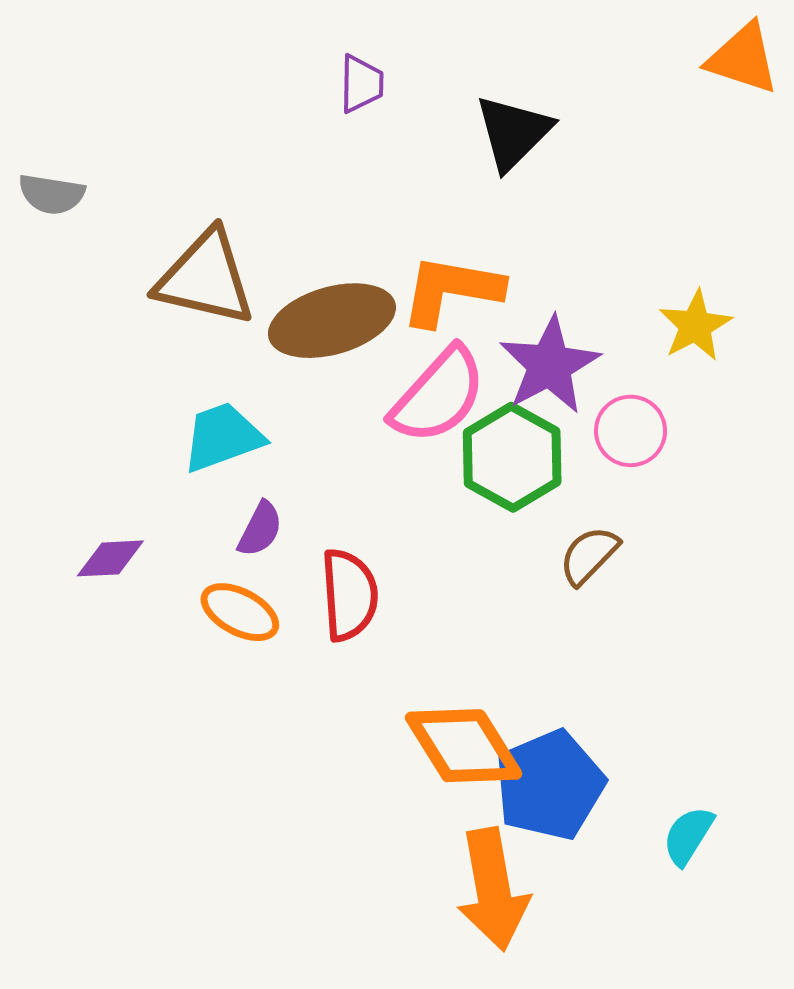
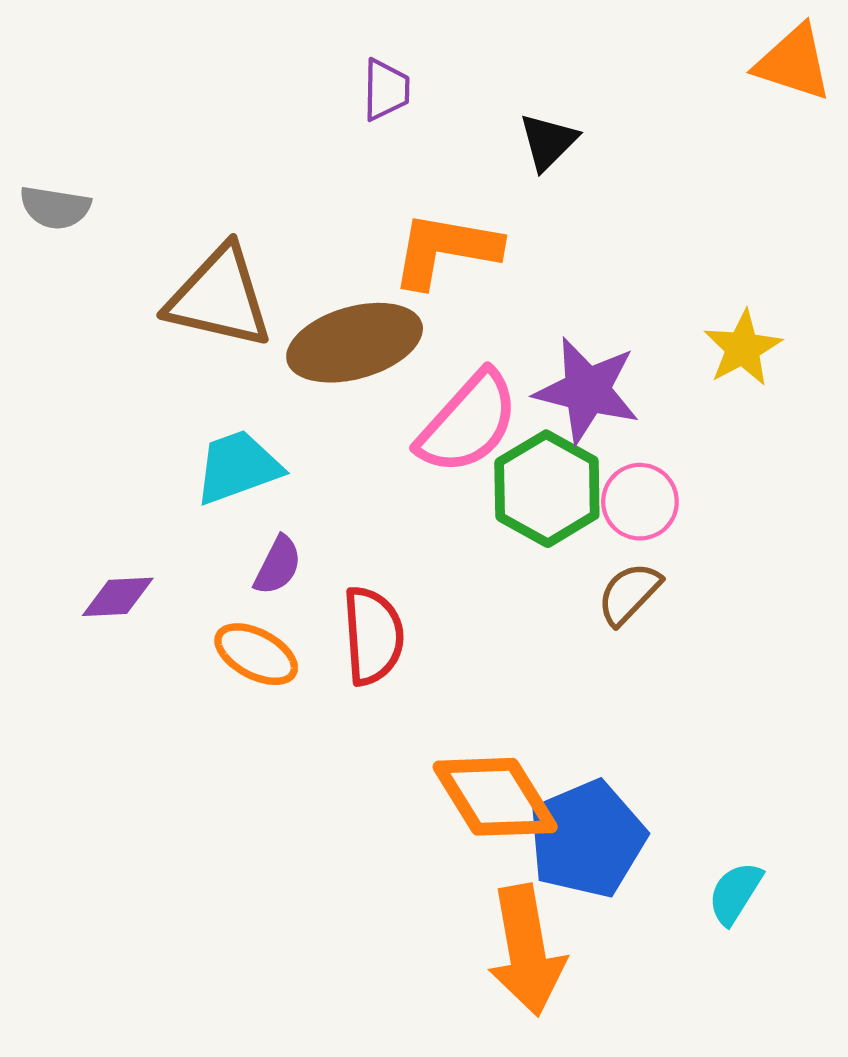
black triangle: (513, 132) -> (548, 142), size x0.7
orange L-shape: (451, 290) -> (445, 250), moved
purple star: (550, 365) -> (587, 390), turned -30
pink circle: (631, 431) -> (640, 502), moved

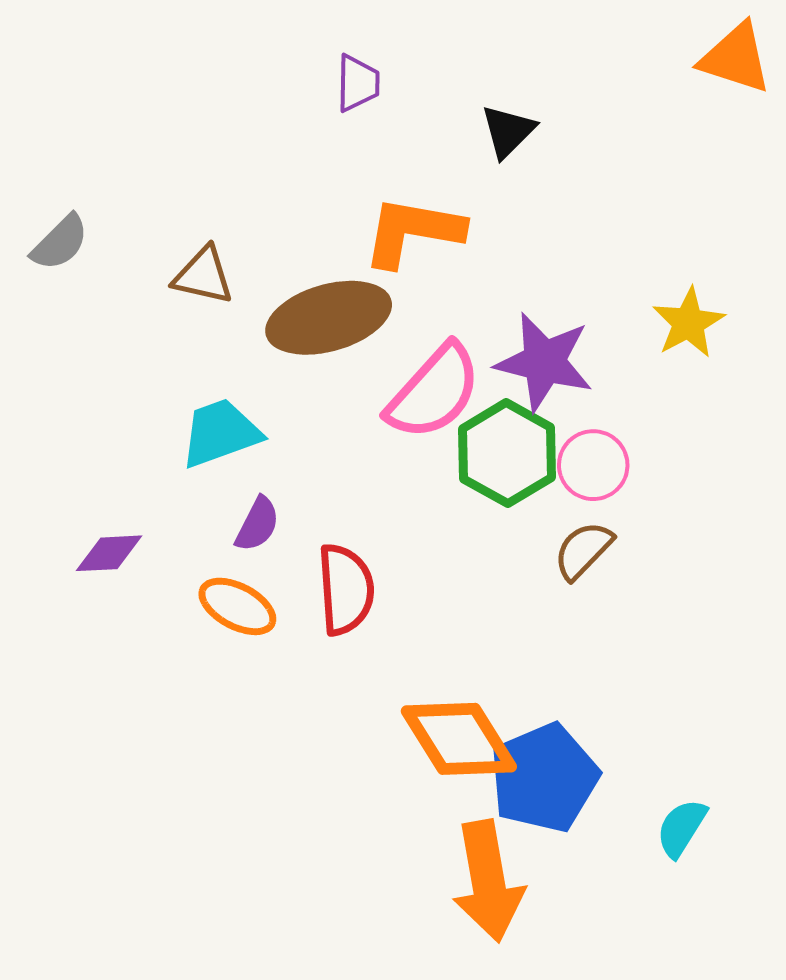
gray semicircle: (55, 208) -> (60, 243), moved, turned -54
brown triangle: (219, 297) -> (203, 276), size x0.6

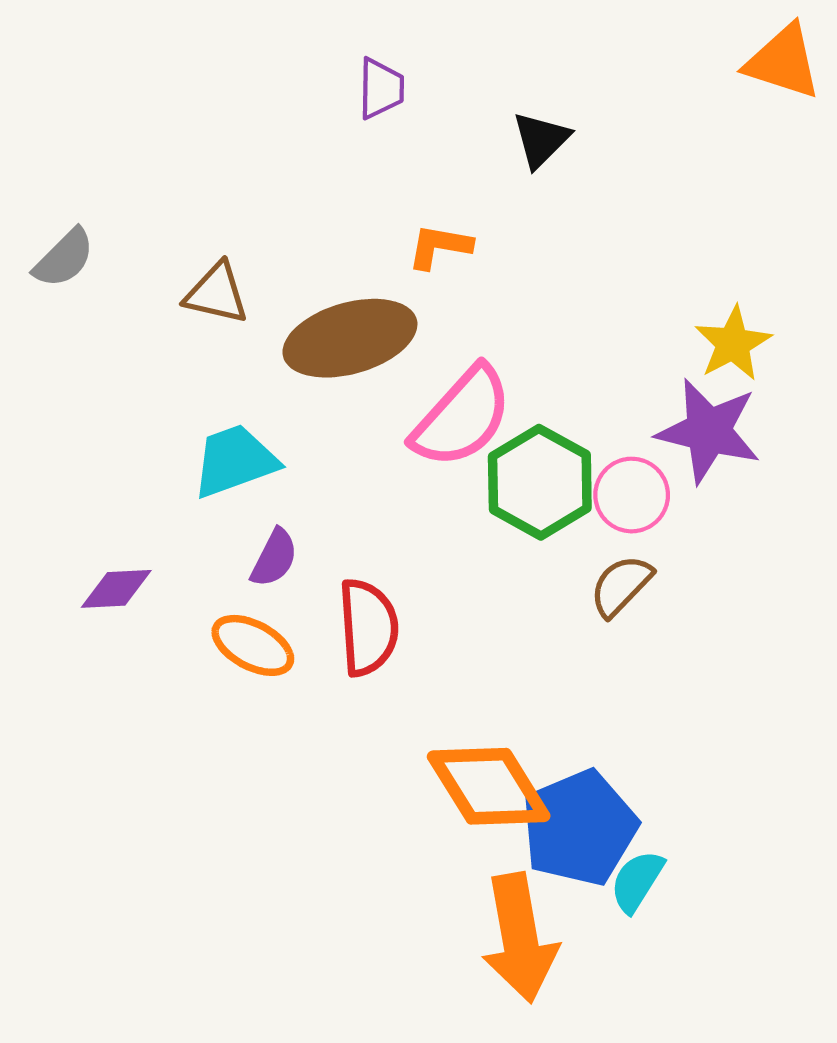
orange L-shape: (413, 232) -> (440, 246), size x0.6
purple star: (544, 362) -> (708, 431), moved
cyan semicircle: (681, 828) -> (637, 881), moved

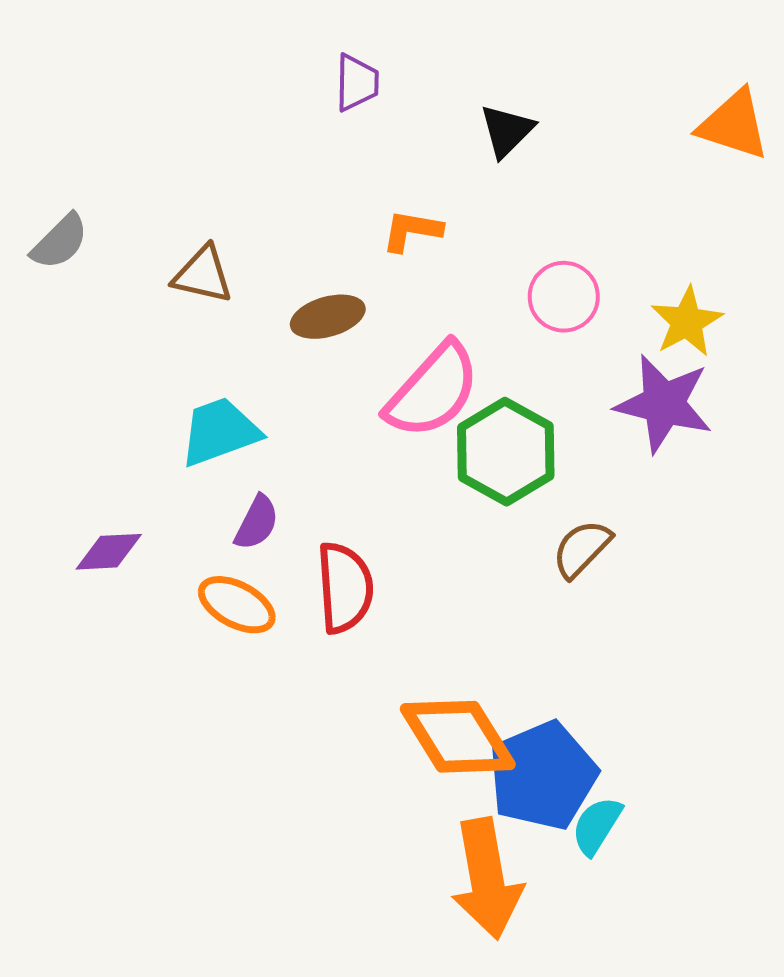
orange triangle: (783, 62) -> (734, 125), moved
brown ellipse: (350, 338) -> (328, 317), size x0.6
pink circle: (632, 495) -> (564, 297), moved

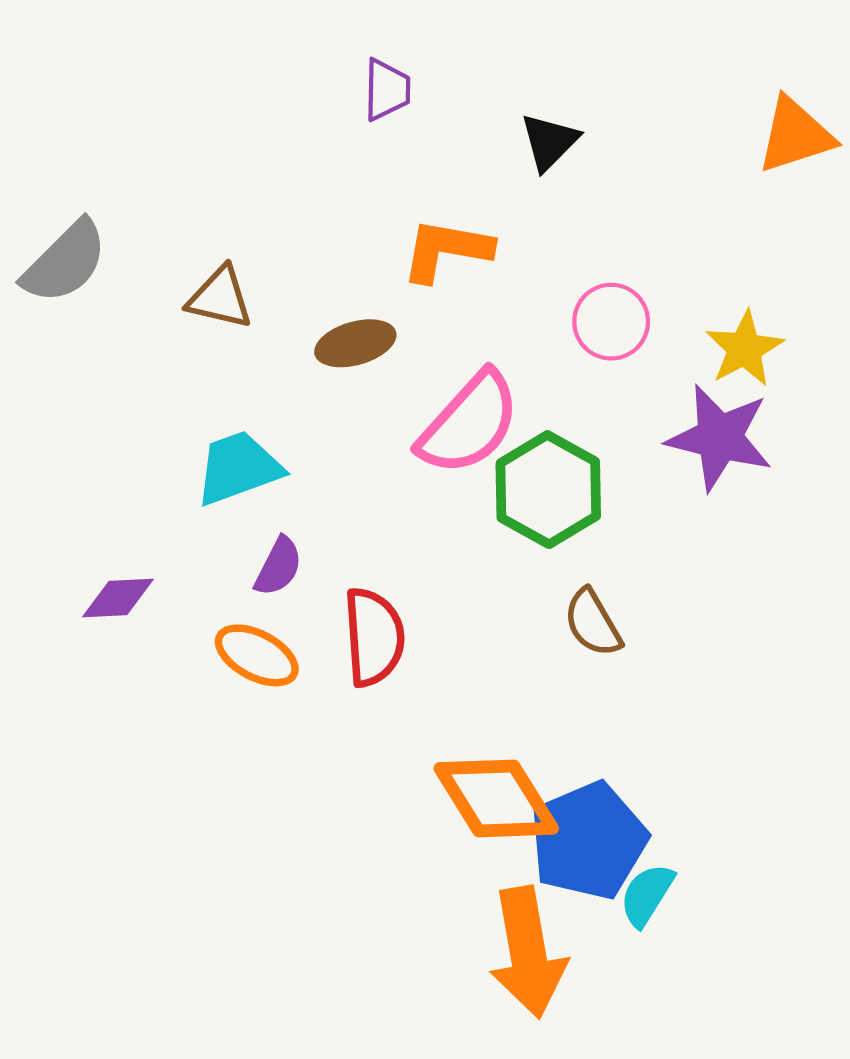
orange triangle: (734, 125) -> (795, 135), turned -36
orange L-shape: (412, 231) -> (446, 250), size x1.4
gray semicircle: (60, 242) -> (65, 262), size x1.4
brown semicircle: (582, 549) -> (593, 623), moved, turned -74

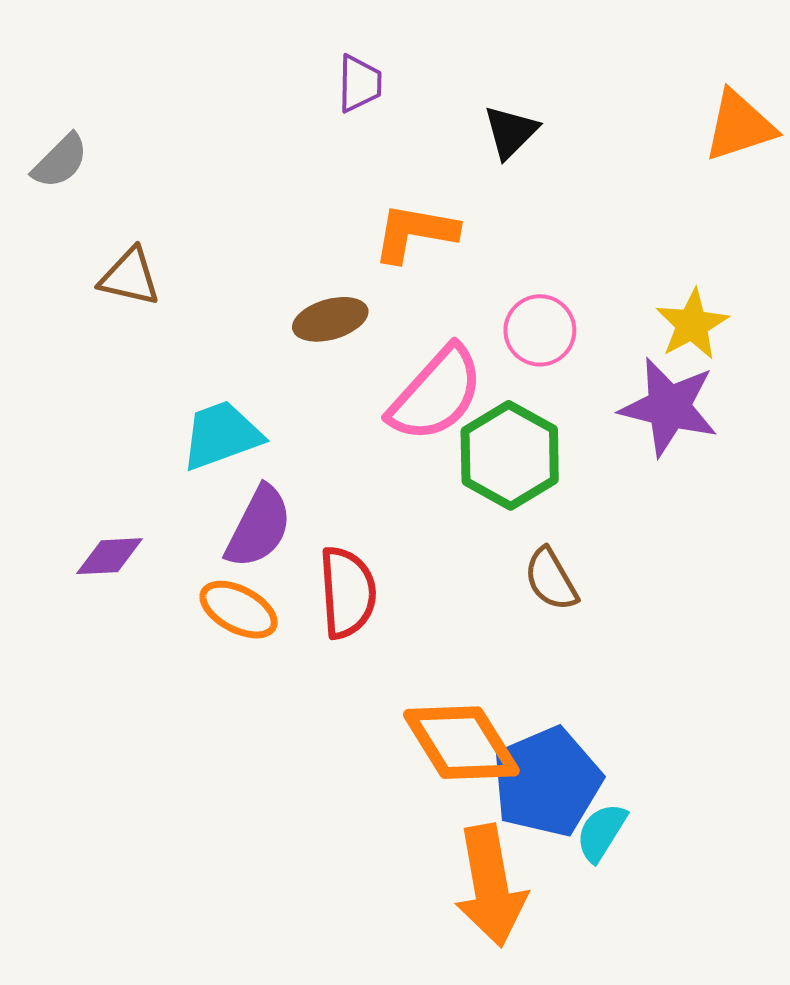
gray semicircle: (65, 262) -> (60, 161), moved, size x0.7
brown triangle: (220, 298) -> (130, 277), moved
pink circle: (611, 322) -> (540, 330), moved
purple semicircle: (278, 567) -> (259, 527), size x1.5

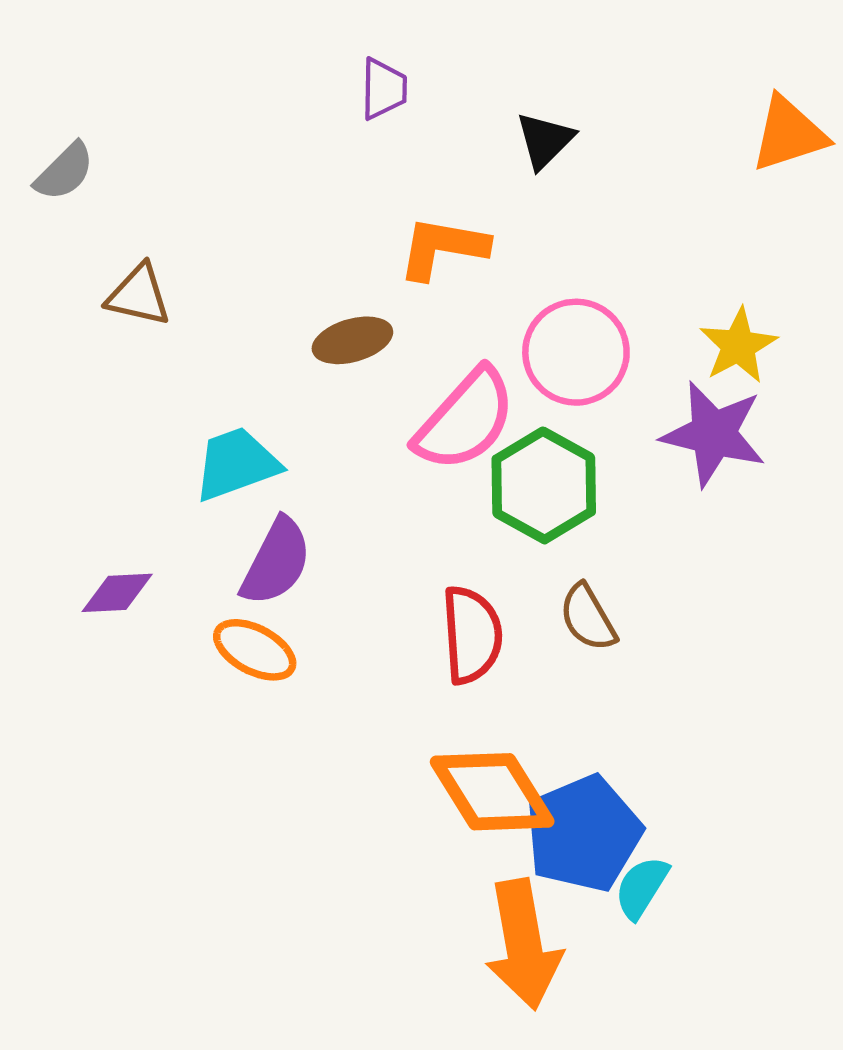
pink circle: (540, 330) -> (576, 352), size x1.4
red semicircle: (347, 592) -> (472, 635), moved

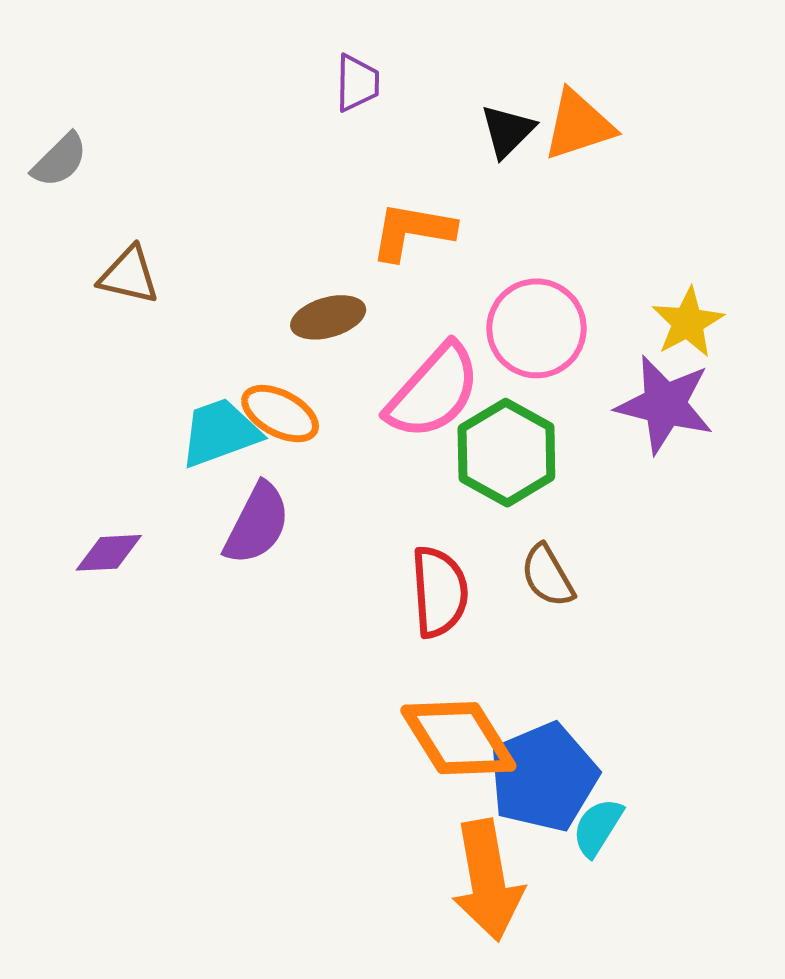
orange triangle: (789, 134) -> (579, 125), moved
orange ellipse: (255, 650) -> (280, 414), moved

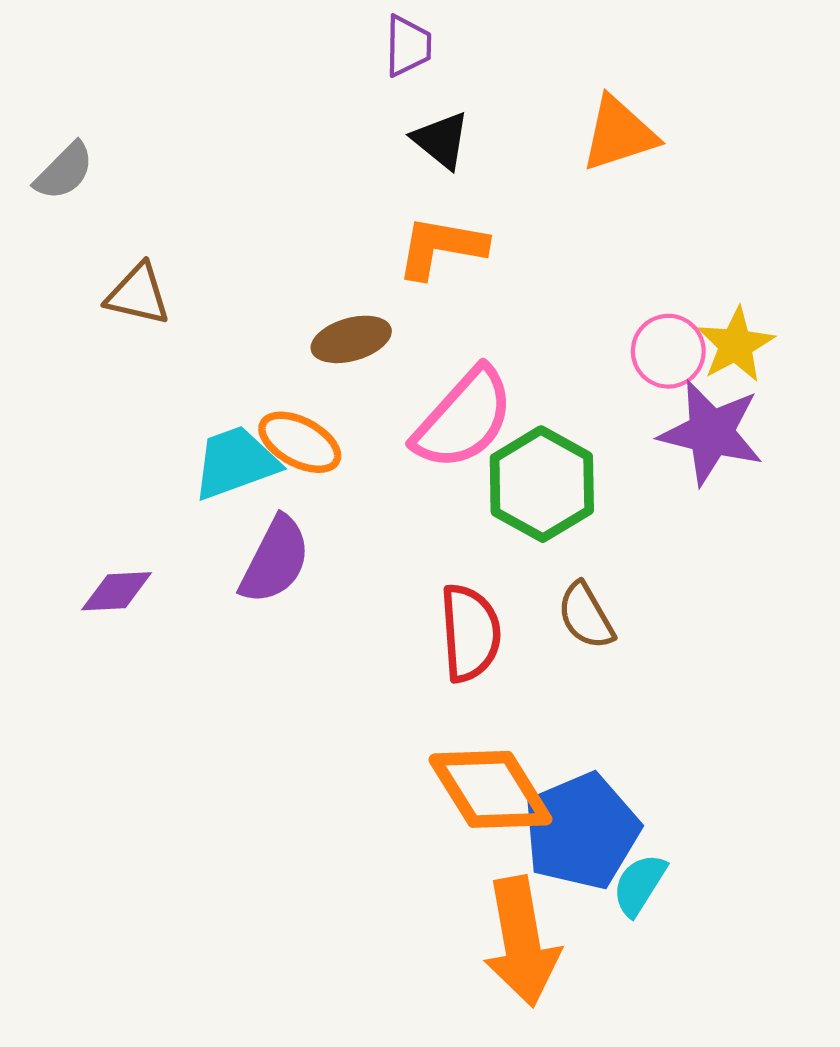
purple trapezoid: (357, 83) -> (408, 46), moved
black triangle: (507, 131) -> (441, 140), moved, turned -36
pink circle: (536, 328) -> (668, 351), moved, size x0.7

